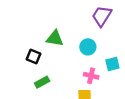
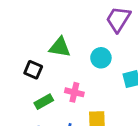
pink cross: (91, 76) -> (74, 92), moved

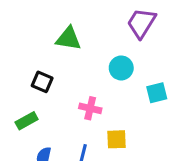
green triangle: (60, 47) -> (68, 39), moved
green rectangle: (44, 102) -> (27, 121), moved

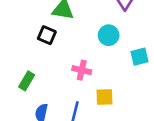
black square: (42, 82) -> (47, 35), moved
green rectangle: (27, 121) -> (27, 81), turned -30

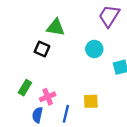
pink cross: (82, 70) -> (48, 97), moved, turned -35

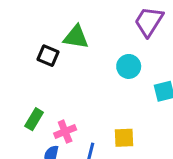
black square: (42, 49) -> (48, 56), moved

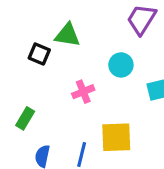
pink cross: (65, 132) -> (83, 92), moved
yellow square: (124, 138) -> (116, 137), size x1.5

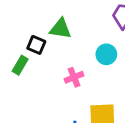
green rectangle: (25, 118) -> (20, 65), moved

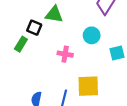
pink cross: (74, 77) -> (65, 54), turned 32

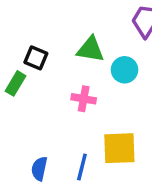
green triangle: (54, 14) -> (90, 49), moved

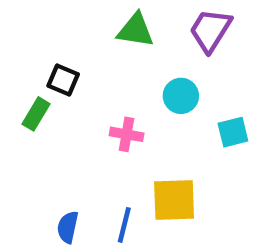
green triangle: (90, 49) -> (136, 30), moved

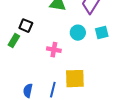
cyan square: (233, 132) -> (102, 33), moved

